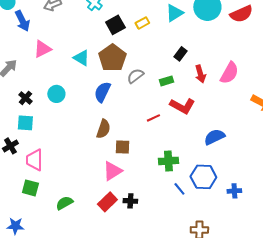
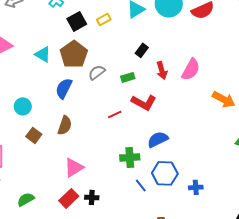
cyan circle: (56, 94) -> (23, 106), moved
blue semicircle: (214, 137) -> (158, 139), moved
brown square: (122, 147) -> (34, 135), moved, turned 35

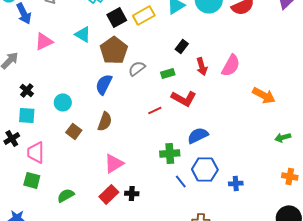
yellow rectangle: (104, 19) -> (144, 15), size x1.5
cyan triangle: (43, 54) -> (83, 34), moved

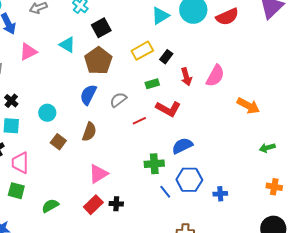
yellow rectangle: (144, 15) -> (142, 51), moved
gray semicircle: (137, 68) -> (118, 100), moved

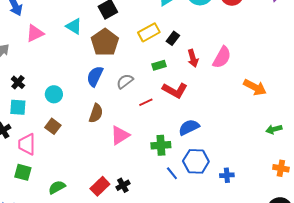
brown square: (58, 142) -> (53, 126), moved
pink triangle: (98, 174) -> (120, 135), moved
black cross: (116, 204) -> (123, 185), turned -32

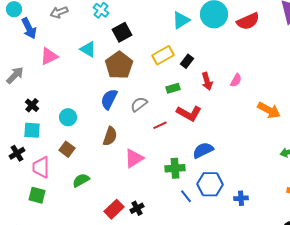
pink semicircle: (222, 57) -> (236, 80), size x0.6
green semicircle: (57, 187) -> (81, 180), moved

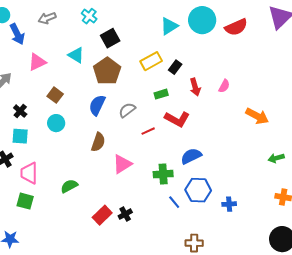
brown square: (67, 149) -> (55, 95), moved

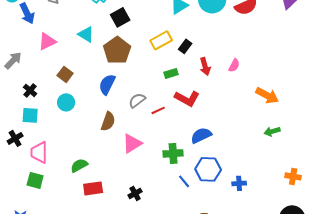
gray semicircle: (127, 110) -> (137, 100), moved
green arrow: (276, 158) -> (272, 131), moved
red rectangle: (102, 215) -> (93, 188), moved, turned 36

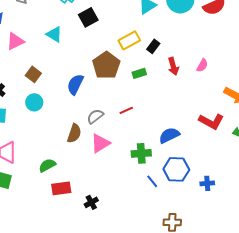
brown pentagon: (117, 50) -> (106, 65), moved
red L-shape: (187, 98) -> (211, 121), moved
gray semicircle: (137, 100) -> (95, 116), moved
brown semicircle: (108, 121) -> (74, 133), moved
black cross: (135, 193) -> (91, 202), moved

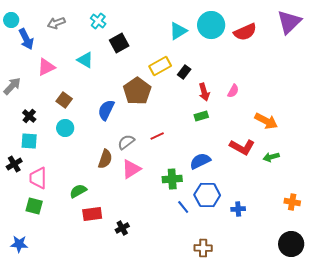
green rectangle: (139, 73) -> (201, 116), moved

